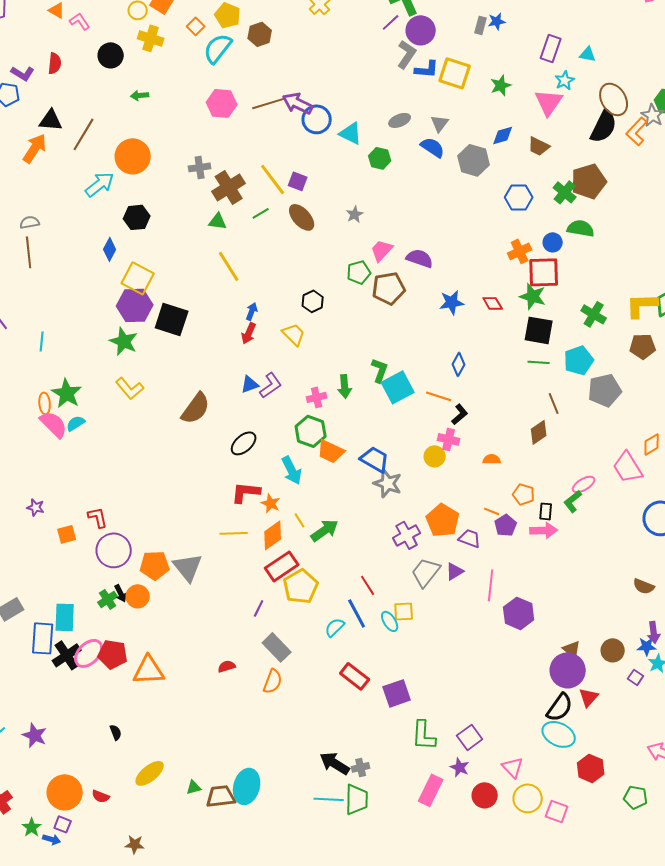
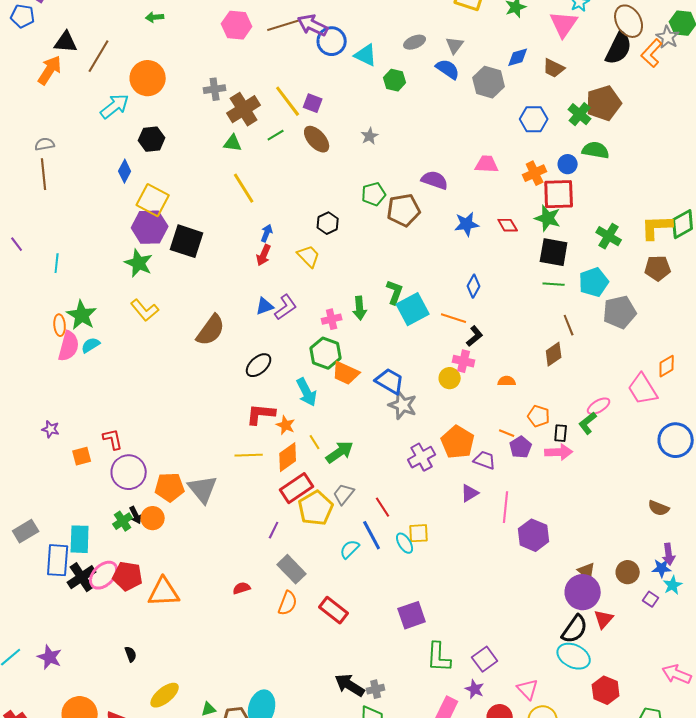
pink trapezoid: (382, 250) -> (487, 164), moved, turned 50
pink semicircle: (54, 424) -> (69, 346), turned 60
gray trapezoid: (426, 572) -> (344, 494), moved, size x0.7
red rectangle: (355, 676) -> (334, 610), moved

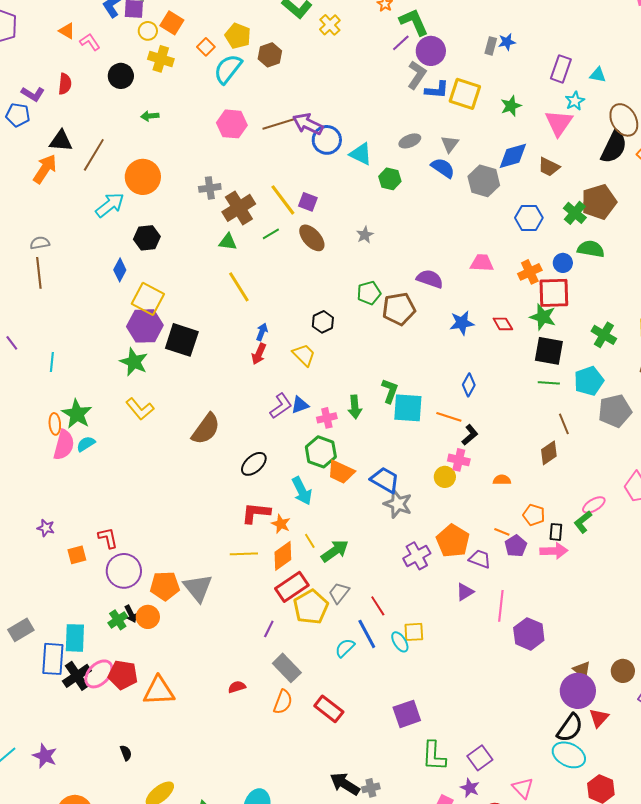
blue diamond: (518, 57) -> (513, 156), size x1.4
blue triangle: (265, 306) -> (300, 405), moved
cyan square: (413, 309) -> (408, 408), turned 32

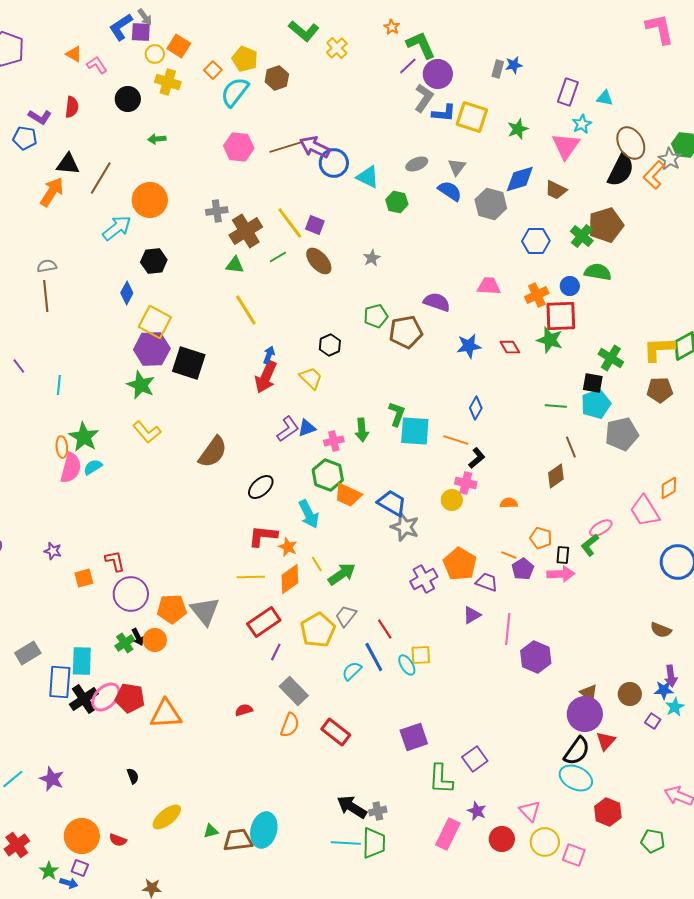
black square: (549, 351) -> (593, 383), moved, size x0.7
red arrow: (259, 354) -> (266, 377), size x1.5
red rectangle: (292, 587) -> (264, 622), moved
purple square: (480, 758) -> (475, 759), moved

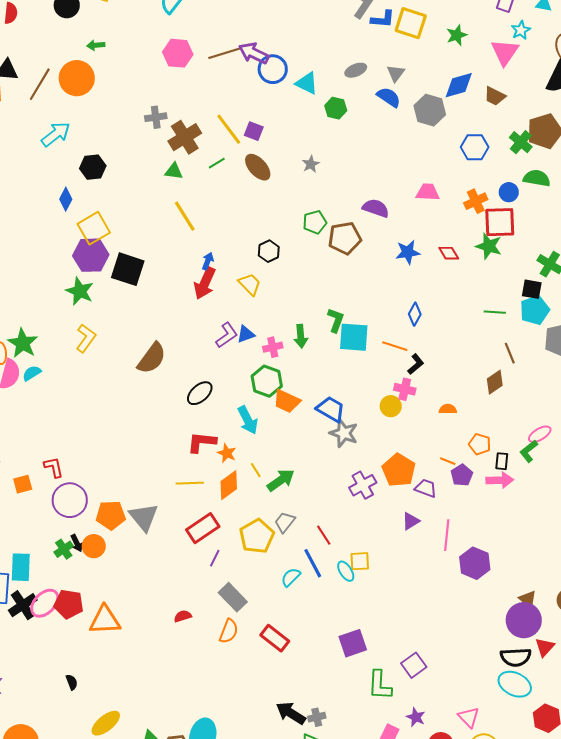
orange circle: (150, 200) -> (77, 78), moved
yellow square: (155, 322) -> (94, 228), turned 32
yellow L-shape: (147, 432) -> (86, 338), turned -104
black semicircle: (577, 751) -> (516, 657), turned 52

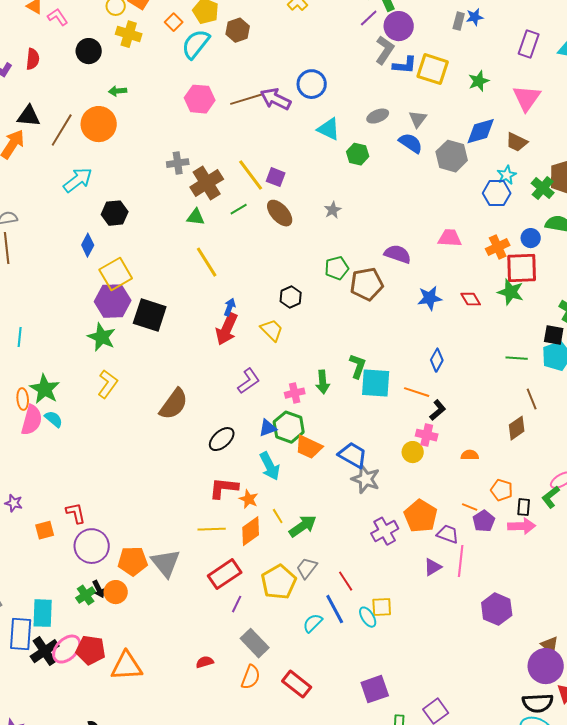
cyan star: (521, 30) -> (507, 175), moved
blue circle: (273, 69) -> (312, 84), moved
blue triangle: (246, 334) -> (268, 428), moved
cyan semicircle: (32, 373) -> (54, 419), turned 72
pink line: (447, 535) -> (461, 561), moved

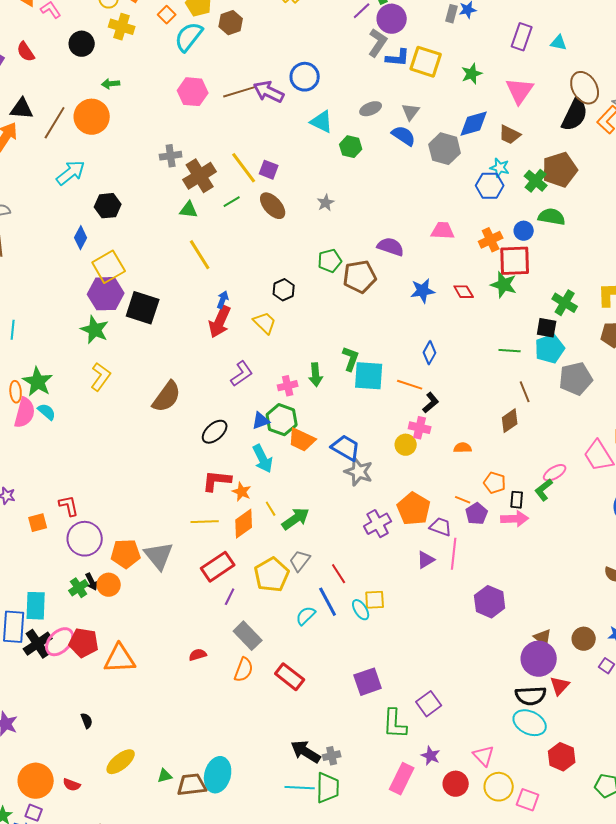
red semicircle: (33, 59) -> (26, 52), turned 140
cyan star: (507, 175) -> (500, 168), turned -30

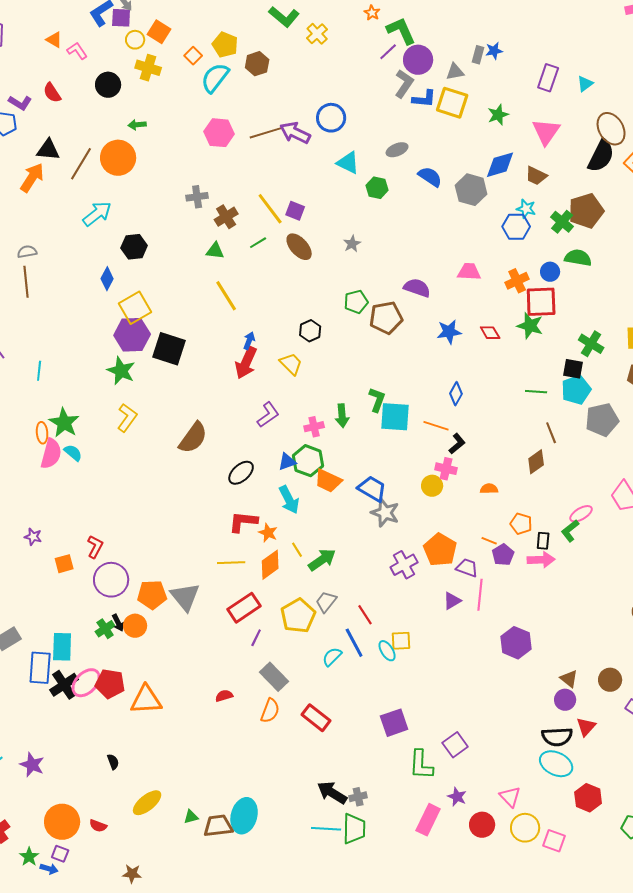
cyan triangle: (559, 43) -> (585, 84), turned -48
gray triangle: (411, 112) -> (455, 72), moved, turned 42
brown cross: (200, 176) -> (226, 217), size x0.7
red L-shape: (69, 506) -> (95, 547), turned 40
purple circle: (539, 659) -> (565, 700), size x0.6

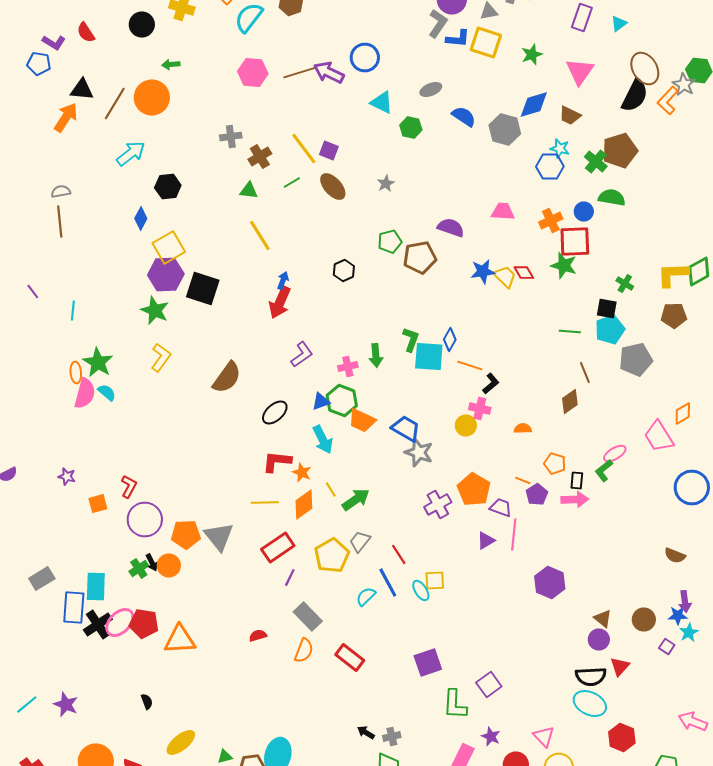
green cross: (591, 344) -> (625, 284), size x0.7
yellow trapezoid: (291, 364) -> (505, 276), moved
blue diamond: (456, 394) -> (450, 340), moved
black arrow: (332, 793) -> (366, 732), size x0.6

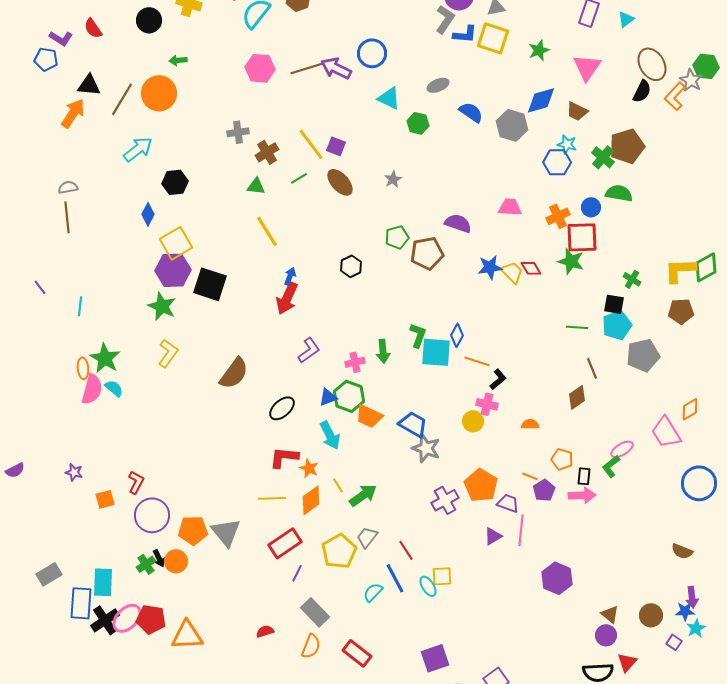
black semicircle: (635, 96) -> (642, 91), size x0.7

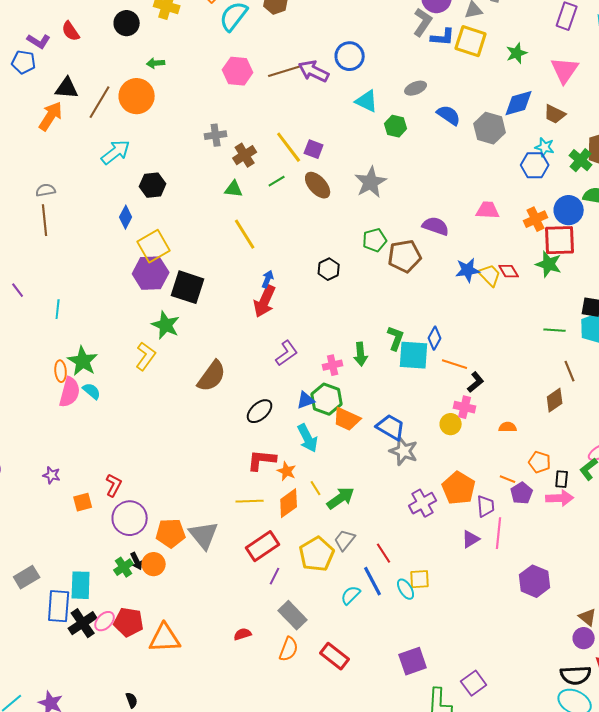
gray star: (393, 179) -> (371, 182), size x1.8
blue circle: (591, 207) -> (569, 210), size x1.5
green star: (162, 306) -> (166, 325), moved
purple trapezoid: (508, 503) -> (486, 506), turned 65
pink ellipse: (127, 618) -> (105, 621), size x0.7

